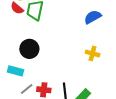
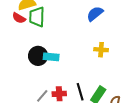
cyan rectangle: (16, 71) -> (51, 57), moved

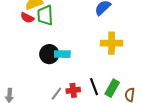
yellow cross: (101, 50) -> (112, 43), size x1.5

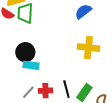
cyan rectangle: (62, 54) -> (31, 65), moved

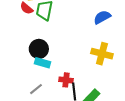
red cross: (45, 91) -> (66, 80), moved

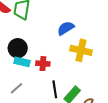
blue semicircle: (102, 17) -> (66, 28), moved
red cross: (66, 80) -> (43, 64), moved

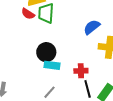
red cross: (43, 64) -> (81, 71), moved

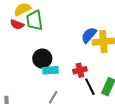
blue semicircle: (92, 27) -> (89, 35), moved

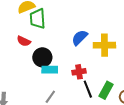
red semicircle: (17, 24) -> (24, 41), moved
blue semicircle: (89, 35) -> (80, 38), moved

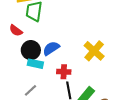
blue semicircle: (80, 38) -> (51, 48), moved
yellow cross: (104, 45) -> (94, 51), turned 30

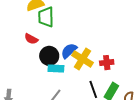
yellow cross: (94, 51) -> (82, 59), moved
red cross: (64, 72) -> (107, 63), moved

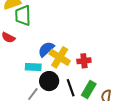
black circle: (49, 56) -> (49, 81), moved

